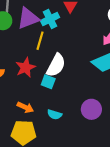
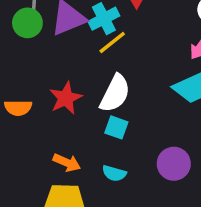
yellow line: (40, 41) -> (112, 42), moved, turned 36
cyan square: (48, 82) -> (116, 127), moved

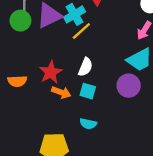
white semicircle: (115, 93) -> (85, 67), size x0.7
orange arrow: (67, 163) -> (61, 92), moved
purple circle: (174, 164) -> (129, 86), moved

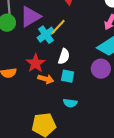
cyan cross: (74, 14) -> (46, 35), moved

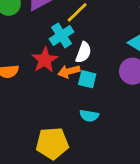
cyan cross: (46, 35) -> (62, 35), moved
orange arrow: (46, 79) -> (69, 71), moved, turned 147

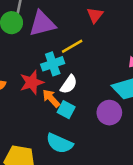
orange arrow: (69, 71) -> (51, 98), turned 48
cyan semicircle: (89, 116) -> (60, 143), size x1.5

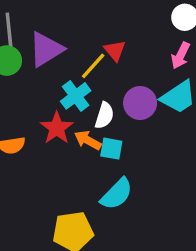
red triangle: (95, 15) -> (115, 50), moved
purple circle: (109, 113) -> (140, 103), moved
cyan semicircle: (60, 143) -> (117, 194), turned -52

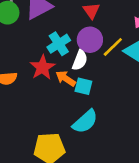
yellow line: (93, 66) -> (113, 47), moved
purple circle: (140, 103) -> (90, 40), moved

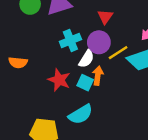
red star: (42, 67) -> (59, 80), moved, turned -30
orange arrow: (66, 79) -> (98, 76), moved, turned 54

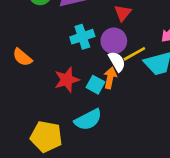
white semicircle: (86, 59) -> (117, 62), moved, turned -66
orange semicircle: (18, 62) -> (22, 57), turned 30
red star: (59, 80) -> (67, 80), turned 30

